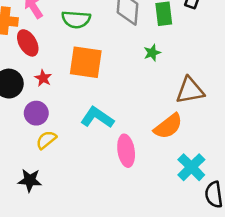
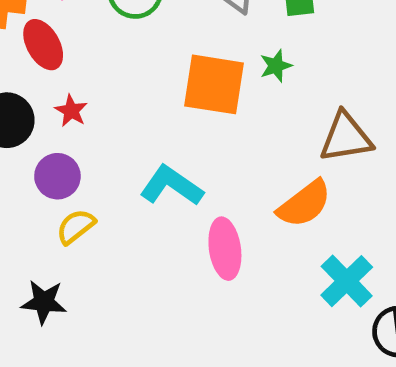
orange square: (86, 62) -> (214, 84), moved

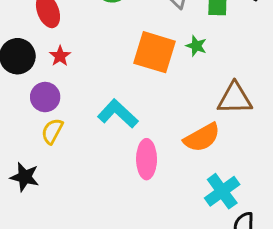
green star: (276, 66) -> (196, 46), turned 30
yellow semicircle: (76, 227) -> (52, 131), turned -32

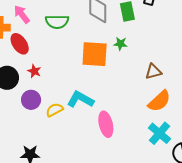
brown triangle: (235, 98) -> (153, 72), size x0.7
yellow semicircle: (52, 131) -> (55, 110), moved, turned 48
orange semicircle: (202, 138) -> (159, 101), moved

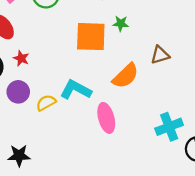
orange semicircle: (159, 101) -> (125, 76), moved
cyan cross: (159, 133) -> (169, 127), turned 30

